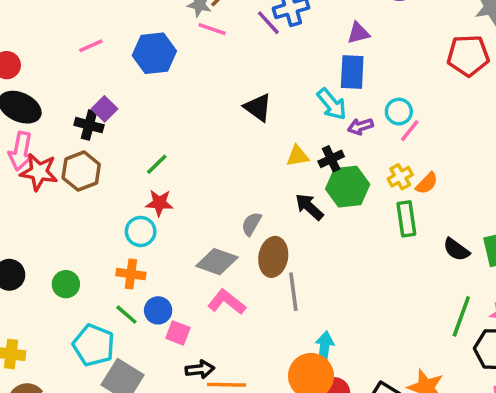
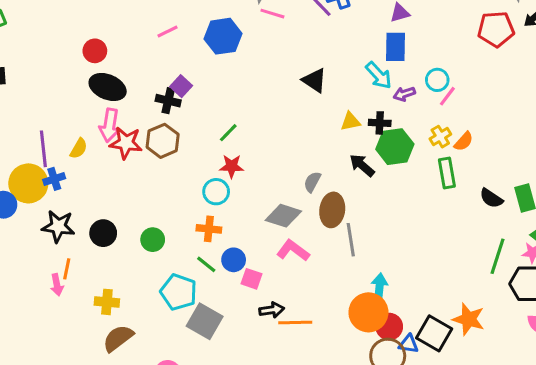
black cross: (331, 159) -> (380, 123), turned 30

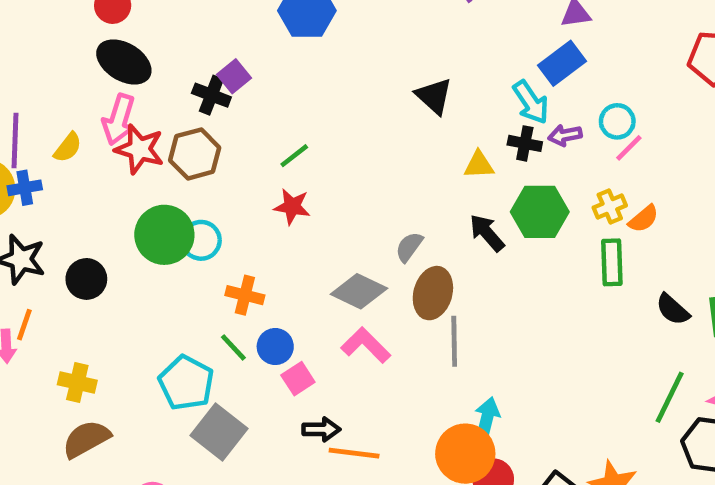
blue rectangle: (396, 47) -> (562, 63), turned 44
black cross: (380, 123) -> (525, 143), moved
cyan circle: (216, 192) -> (201, 240), moved
green circle: (153, 240) -> (164, 235), moved, size x1.6
pink square: (252, 279) -> (298, 379), turned 30

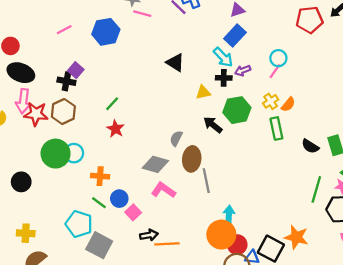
cyan circle: (617, 121) -> (278, 58), moved
red star: (292, 207) -> (115, 129), turned 30

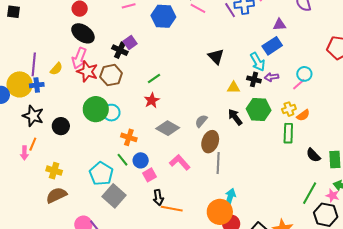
gray diamond: (155, 164) -> (168, 128), moved
black arrow: (149, 235) -> (158, 197), turned 77

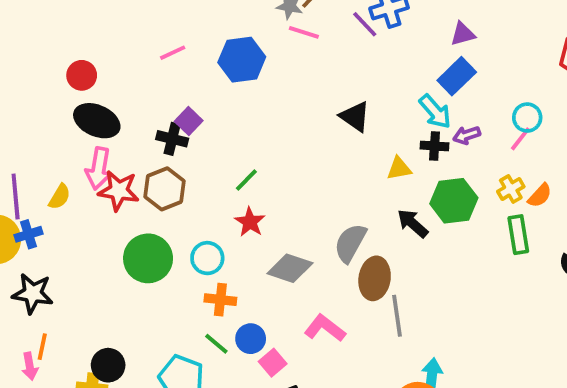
cyan circle: (111, 113) -> (207, 258), moved
gray semicircle: (201, 121) -> (350, 243), size x1.5
black circle: (61, 126) -> (108, 365), moved

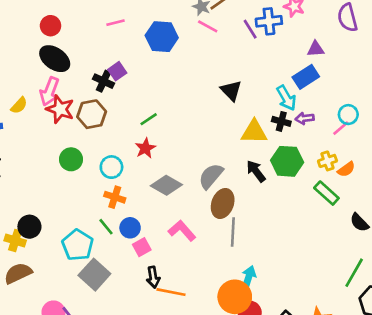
yellow triangle: (399, 168) -> (254, 132), size x1.5
green rectangle: (518, 235) -> (326, 193), turned -50
green circle: (148, 258) -> (71, 159), size x0.7

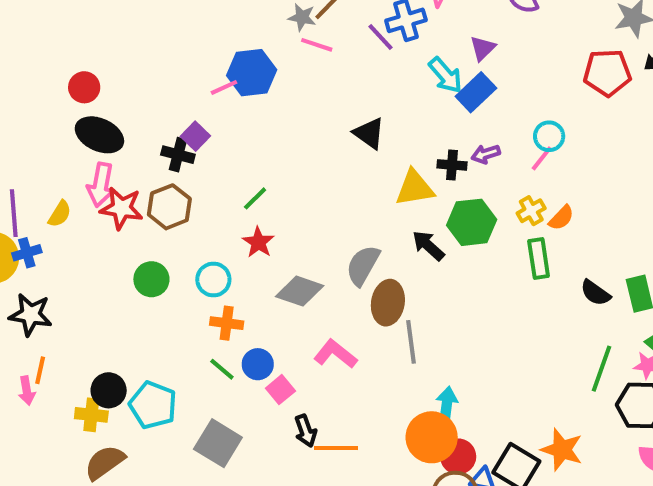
pink line: (116, 23) -> (224, 87), moved
purple triangle: (316, 49) -> (483, 48), turned -30
cyan arrow: (286, 98) -> (445, 75), moved
green rectangle: (326, 193) -> (539, 258), turned 50
cyan pentagon: (78, 245) -> (153, 405), moved

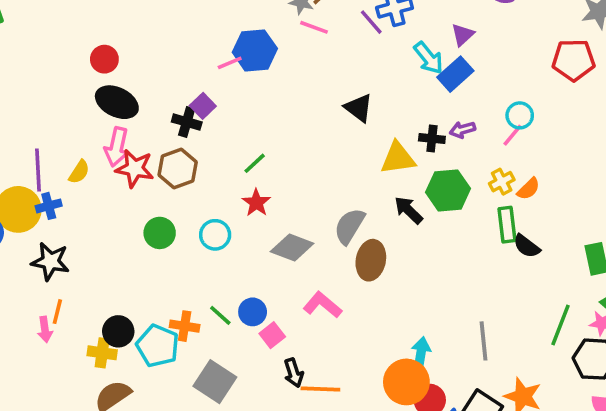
black semicircle: (595, 293) -> (527, 246), moved
orange cross: (227, 323) -> (185, 326), moved
gray line: (411, 342) -> (483, 341), moved

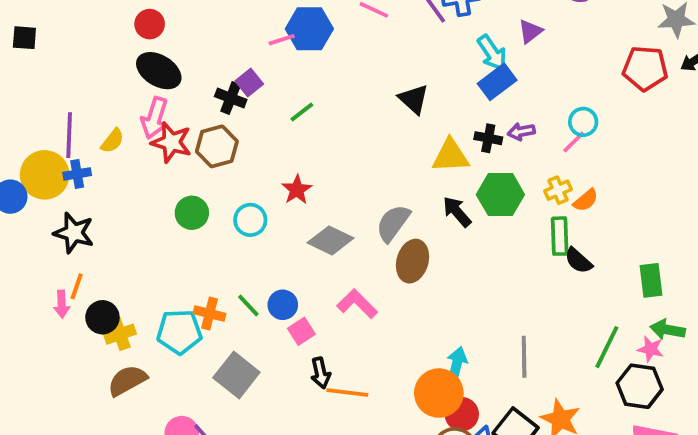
blue rectangle: (455, 74) -> (497, 82), moved
green line: (255, 163) -> (302, 112), moved
black circle: (118, 331) -> (102, 317), moved
cyan pentagon: (158, 346) -> (179, 332), turned -30
yellow cross: (102, 353) -> (120, 334), turned -32

